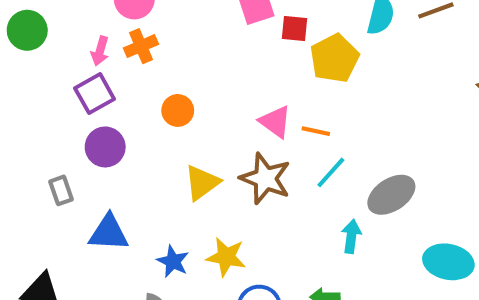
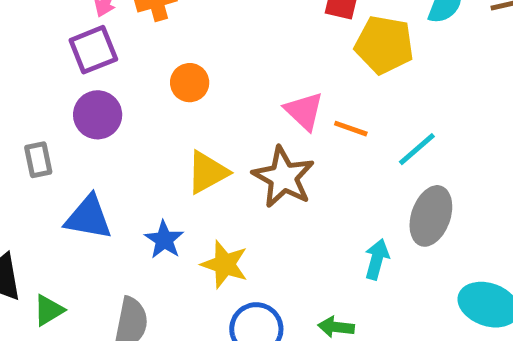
yellow pentagon: (334, 58) -> (384, 45), turned 30
cyan line: (331, 172) -> (417, 149), moved
gray ellipse: (391, 195) -> (431, 216), turned -45
blue star: (173, 261) -> (164, 240), moved

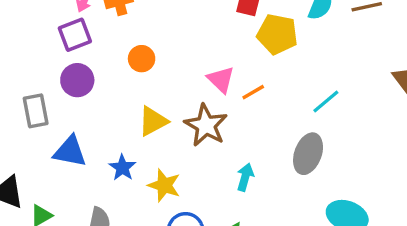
orange line: (351, 129) -> (253, 92), turned -50
cyan line: (417, 149) -> (326, 102), moved
gray rectangle: (38, 160) -> (36, 111), size x1.4
cyan arrow: (377, 259) -> (245, 177), moved

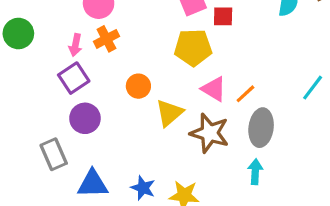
yellow pentagon: (277, 34) -> (193, 48), moved
yellow triangle: (153, 121) -> (169, 113), moved
gray ellipse: (308, 154) -> (261, 128), moved

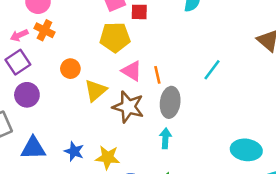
orange cross: (106, 39) -> (44, 30), turned -36
pink arrow: (75, 45) -> (19, 35), turned 54
orange line: (245, 94) -> (157, 75), turned -60

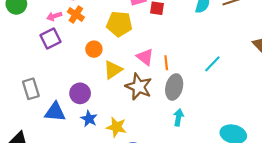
yellow pentagon: (115, 37) -> (119, 24), moved
purple circle: (27, 95) -> (80, 93), moved
cyan arrow: (165, 138) -> (178, 117), moved

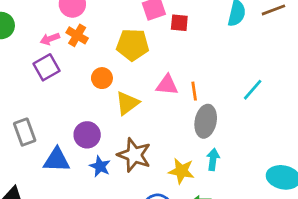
pink triangle: (145, 57) -> (167, 85), turned -30
brown star: (139, 87) -> (134, 155), moved
yellow star: (116, 127) -> (181, 171), moved

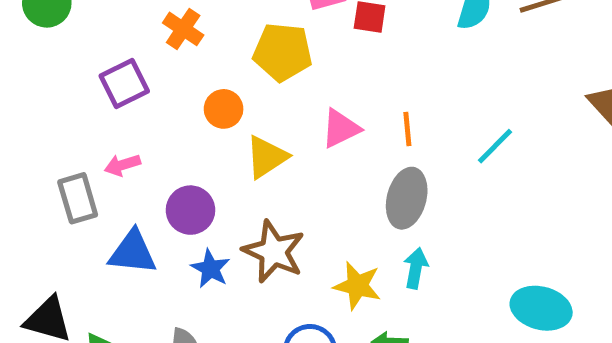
pink arrow: (50, 39) -> (122, 165), moved
pink triangle: (167, 85) -> (341, 128), turned -35
orange line: (194, 91) -> (407, 129), moved

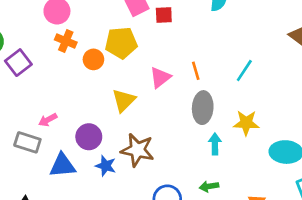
purple square: (124, 83) -> (18, 63), moved
orange circle: (224, 109) -> (93, 59), moved
gray rectangle: (78, 198) -> (27, 142), turned -45
yellow star: (357, 286) -> (246, 123), moved

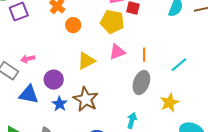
yellow pentagon: (121, 43) -> (112, 22), moved
yellow star: (246, 123) -> (169, 103), turned 30
cyan arrow: (215, 144) -> (132, 120), moved

